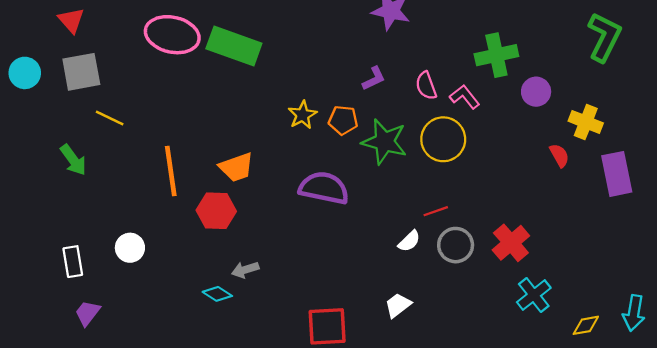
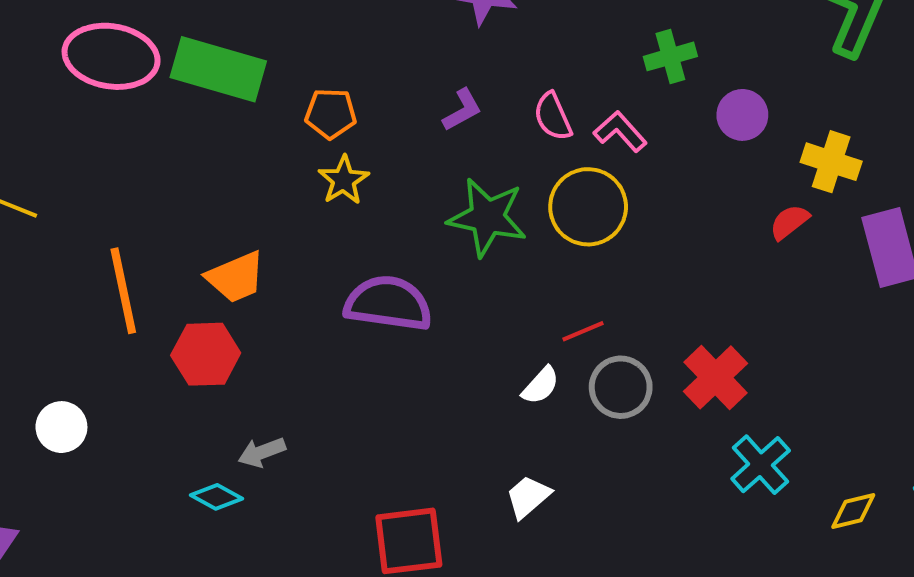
green cross: (496, 55) -> (670, 56), size x0.7
orange pentagon: (343, 120) -> (331, 114), moved
red semicircle: (559, 155) -> (789, 222), turned -95

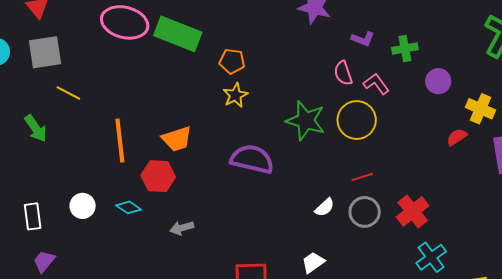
purple L-shape: (462, 110) -> (363, 39), moved, turned 45
red line: (583, 331) -> (362, 177), moved
cyan diamond: (217, 497) -> (129, 207), moved

